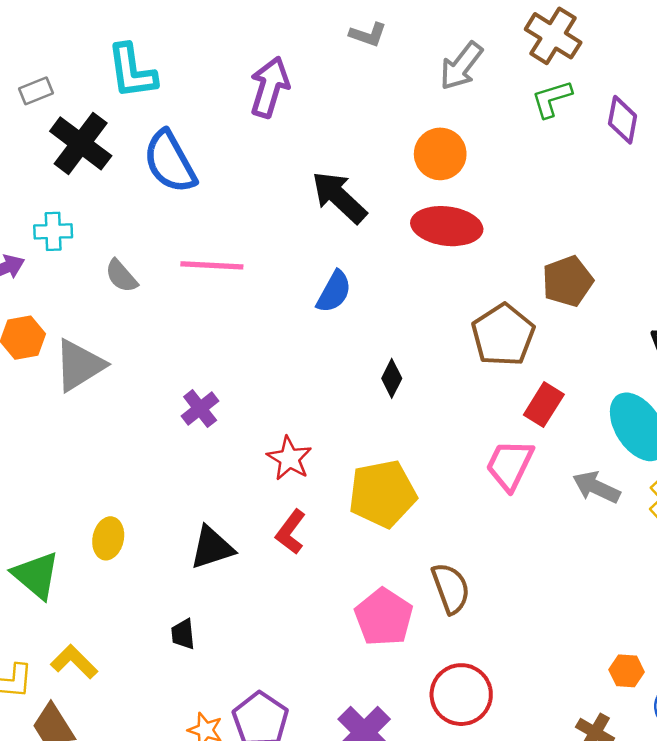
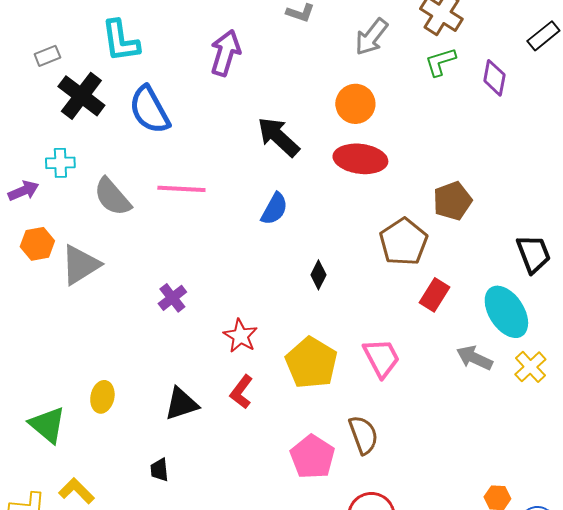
gray semicircle: (121, 276) -> (112, 197), size x1.5
pink trapezoid: (510, 465) -> (381, 358), moved, turned 126
yellow pentagon: (382, 494) -> (311, 363), turned -30

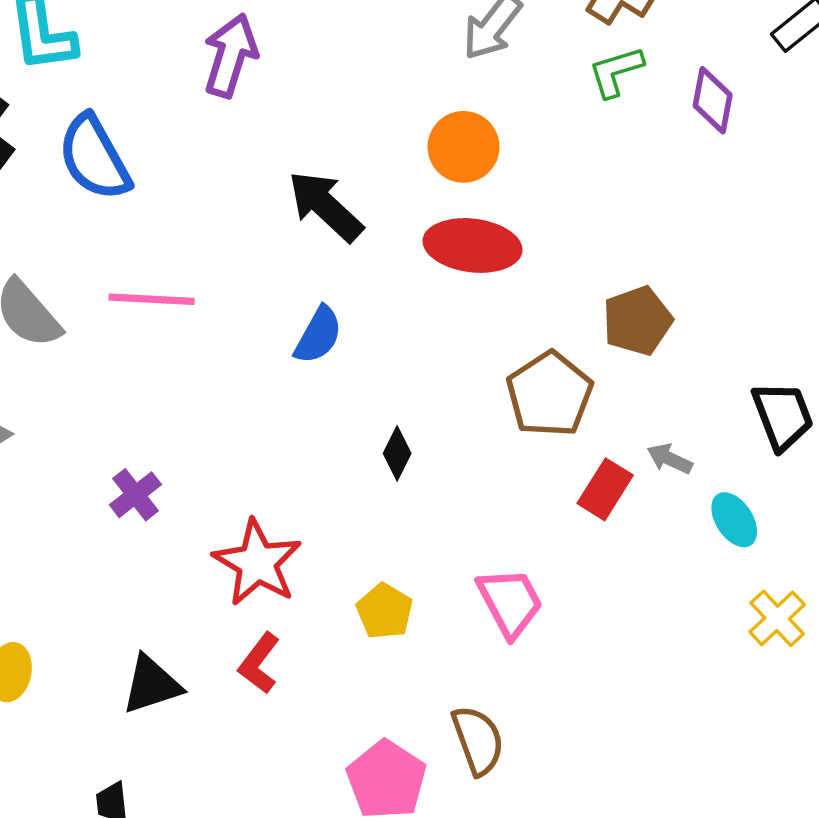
cyan ellipse: (506, 312) -> (734, 520), size x0.6
red star: (240, 336) -> (257, 563), size x1.4
gray arrow: (474, 358) -> (670, 459), moved, size x0.7
yellow pentagon: (311, 363) -> (385, 611), size x0.6

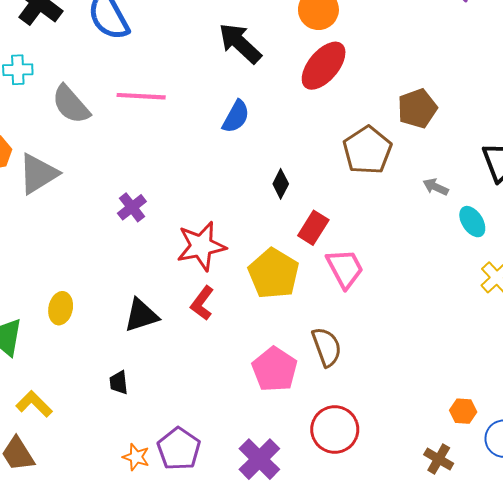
red ellipse: (472, 245) -> (324, 66), turned -57
red rectangle: (605, 489) -> (313, 228), moved
red star: (257, 563) -> (201, 246), turned 30
yellow pentagon: (385, 611) -> (274, 274), size x1.6

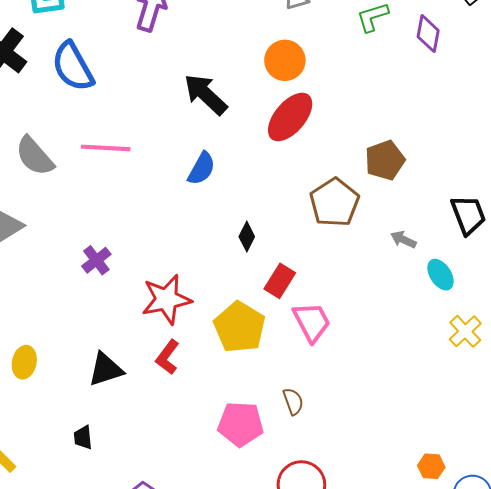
brown semicircle: (327, 347) -> (293, 401), size x0.7
pink pentagon: (275, 369) -> (241, 424), turned -30

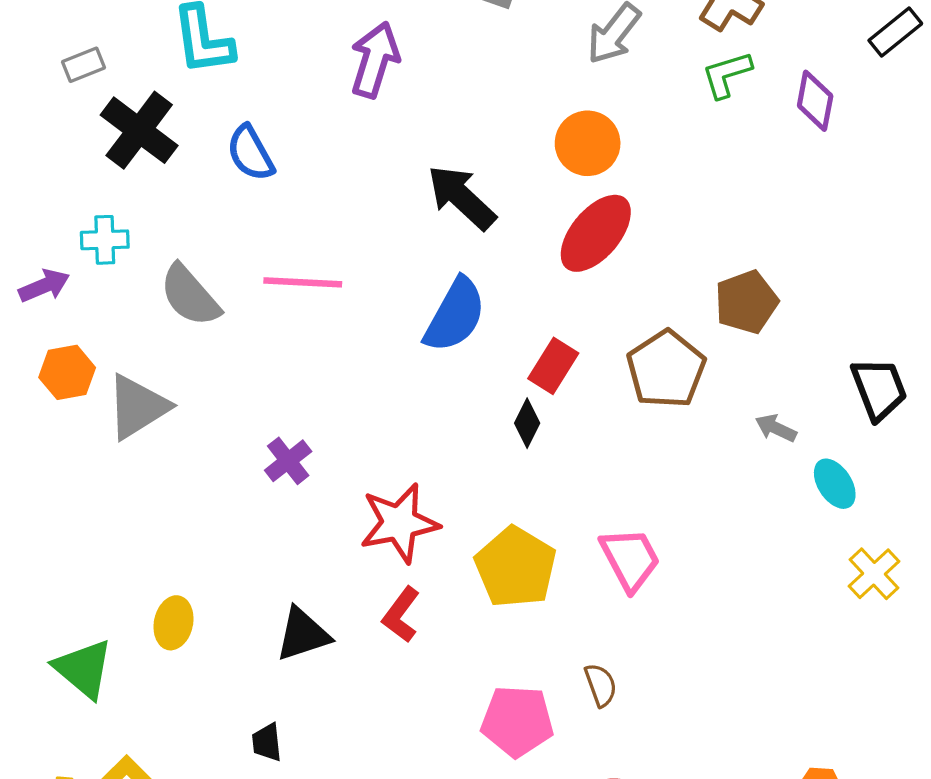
blue semicircle: (73, 67) -> (250, 153), size x0.7
blue semicircle: (201, 169) -> (455, 315), size x1.4
red rectangle: (280, 281) -> (553, 366), moved

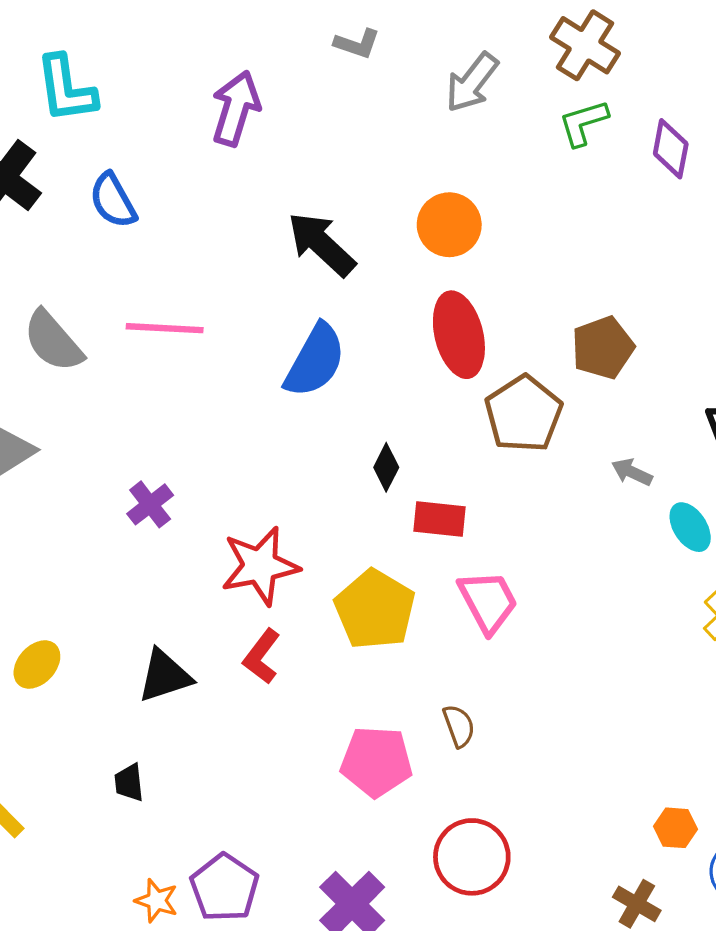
orange circle: (588, 143) -> (449, 225), moved
red ellipse: (596, 233) -> (459, 335), moved, turned -54
red rectangle: (553, 366) -> (440, 519), moved, turned 64
yellow ellipse: (173, 623) -> (37, 665), turned 30

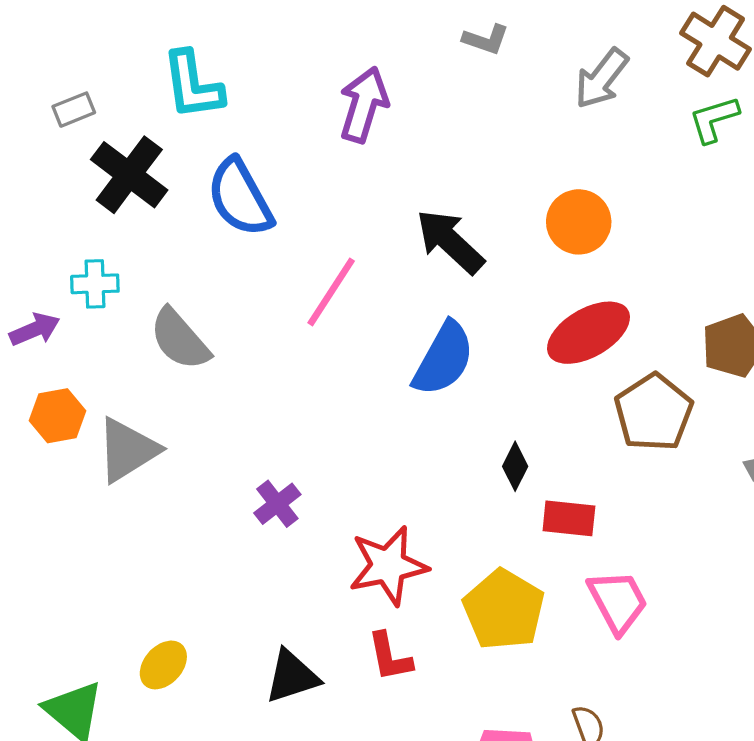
blue semicircle: (113, 200) -> (240, 197), size x1.4
pink line: (165, 328) -> (331, 292), moved, turned -60
red ellipse: (459, 335) -> (588, 333), turned 74
red L-shape: (262, 656) -> (390, 657), turned -48

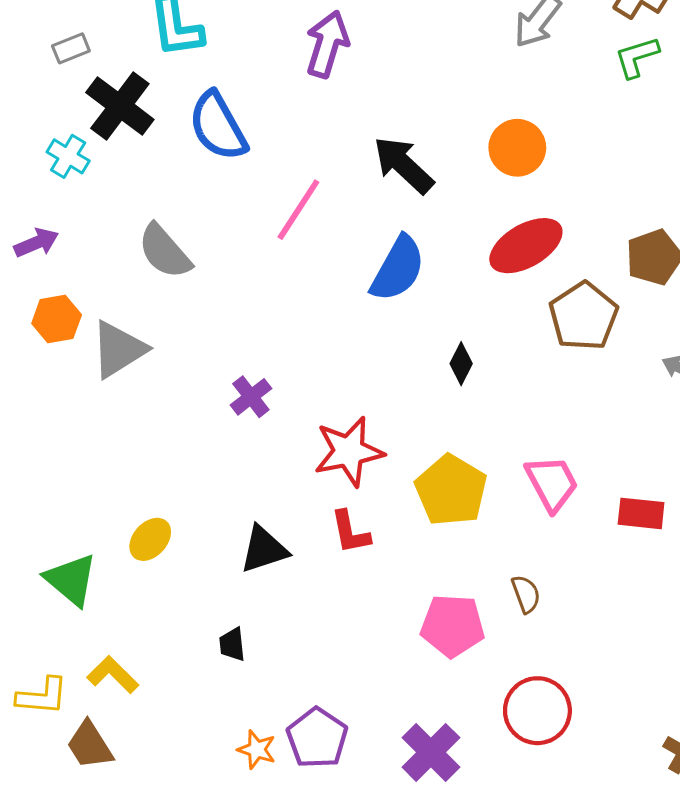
cyan cross: (95, 284) -> (68, 156), moved, turned 33
red rectangle: (569, 518) -> (641, 513), moved

